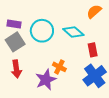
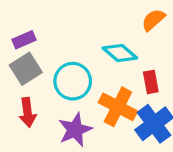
purple rectangle: (14, 24) -> (24, 40), turned -32
cyan circle: (42, 31) -> (73, 81), moved
orange cross: (59, 67) -> (118, 107), moved, size x1.6

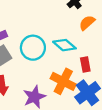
cyan circle: (73, 81) -> (33, 48), moved

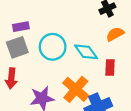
red rectangle: (85, 65) -> (110, 68), moved

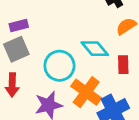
cyan circle: (53, 47) -> (59, 66), moved

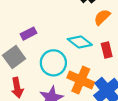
purple rectangle: (19, 25) -> (28, 34), moved

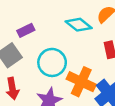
cyan diamond: (80, 42) -> (79, 25), moved

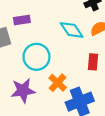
orange cross: (81, 82) -> (58, 83), size x0.7

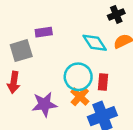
cyan circle: (36, 57) -> (78, 77), moved
red rectangle: (93, 62) -> (103, 82), moved

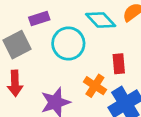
cyan circle: (78, 77) -> (68, 44), moved

